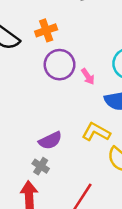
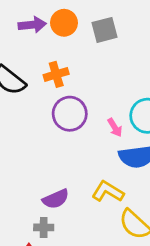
pink arrow: (88, 76) -> (115, 127), moved
gray cross: (41, 166) -> (44, 227), turned -35

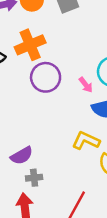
orange cross: (56, 74) -> (30, 45), size x1.4
purple semicircle: (56, 199) -> (22, 156), moved

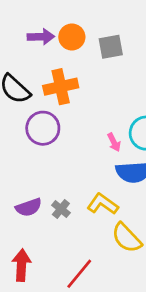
purple circle: (46, 77) -> (43, 128), moved
gray cross: (34, 178) -> (61, 209), moved, turned 35

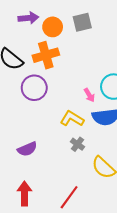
orange circle: (72, 37) -> (53, 27), moved
yellow L-shape: (103, 204) -> (72, 119), moved
gray cross: (61, 209) -> (77, 144), moved

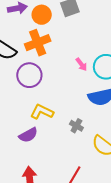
pink arrow: (89, 95) -> (81, 64), moved
yellow L-shape: (72, 119) -> (42, 112), moved

